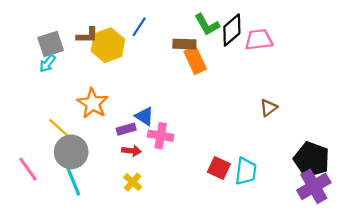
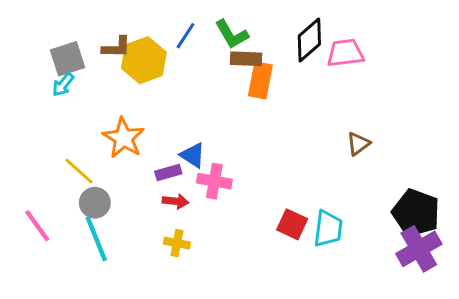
green L-shape: (207, 25) -> (232, 34), moved
orange rectangle: (195, 60) -> (260, 80), turned 36
gray circle: (71, 152) -> (95, 203), size x0.7
yellow cross: (133, 182) -> (177, 243), turned -30

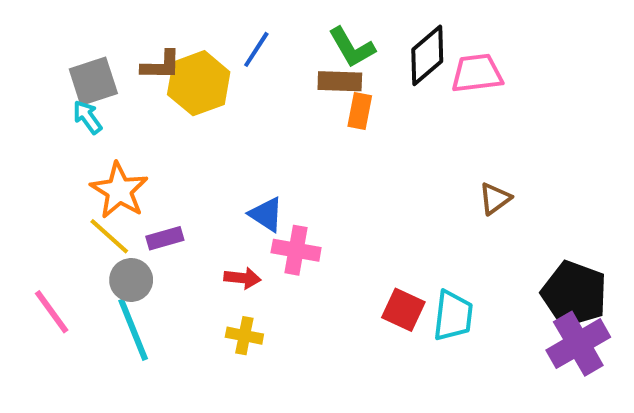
green L-shape: (232, 34) -> (352, 47), moved
orange rectangle: (260, 80) -> (360, 111), size x0.7
cyan arrow: (63, 85) -> (87, 117), turned 105
orange star: (124, 138) -> (119, 191), moved
purple rectangle: (168, 172) -> (165, 238), moved

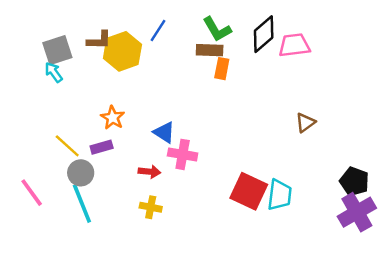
orange star: (119, 191) -> (113, 118), moved, size x0.7
black pentagon: (574, 294) -> (354, 181), size x0.7
red square: (403, 310) -> (249, 191), size x1.4

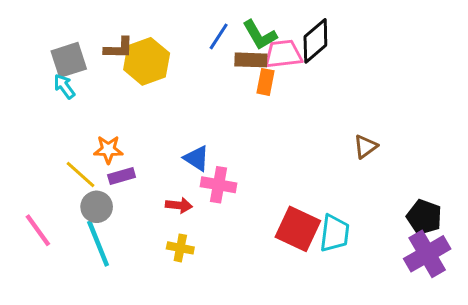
blue line: (158, 30) -> (219, 36), moved
pink trapezoid: (294, 45) -> (283, 54), moved
orange star: (113, 118) -> (108, 150), moved, turned -30

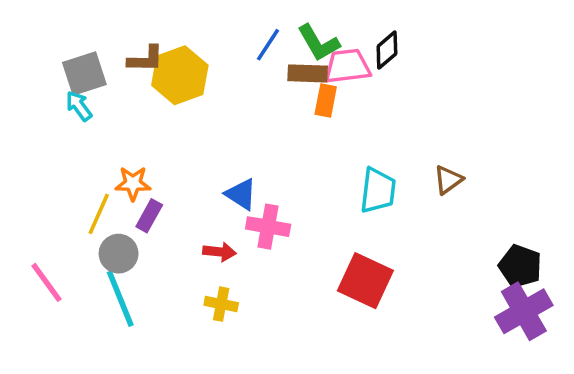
black diamond: (315, 41) -> (387, 50), size x0.7
yellow line: (80, 174) -> (99, 214), turned 72
purple rectangle: (122, 176) -> (149, 216), turned -45
cyan trapezoid: (335, 233) -> (378, 191), moved

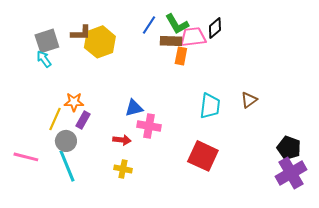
blue triangle: (241, 194) -> (134, 108), turned -48
pink line: (46, 282) -> (26, 157), turned -40

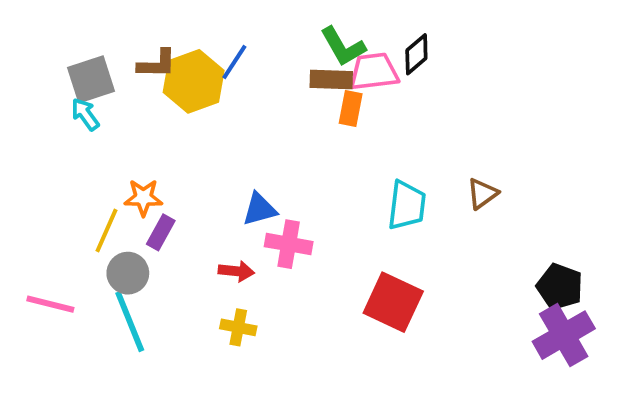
blue line: (149, 25) -> (234, 62), moved

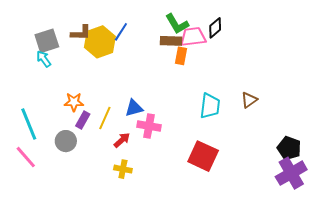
yellow line: (107, 230) -> (105, 118), moved
red arrow: (236, 271) -> (122, 140), turned -48
pink line: (50, 304) -> (26, 157), turned 35
cyan line: (130, 322) -> (29, 124), moved

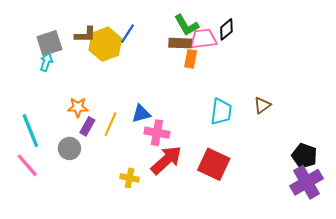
cyan arrow: (44, 59) -> (46, 62), turned 54
red arrow: (122, 140) -> (166, 160), moved, size x1.8

